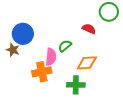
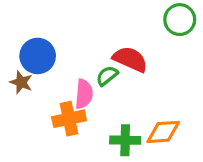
red semicircle: (89, 29) -> (130, 59), moved, size x1.5
orange diamond: (87, 63) -> (163, 132), moved

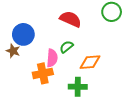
red semicircle: (130, 59) -> (71, 19), moved
orange diamond: (163, 132) -> (90, 62), moved

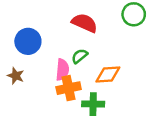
brown star: (13, 51) -> (16, 76), moved
orange cross: (43, 73) -> (69, 88), moved

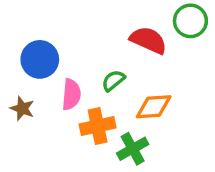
red semicircle: (85, 23) -> (148, 40), moved
pink semicircle: (62, 70) -> (71, 94), moved
green cross: (93, 104) -> (133, 149), turned -30

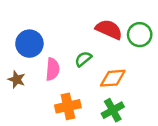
green circle: (190, 21) -> (140, 35), moved
orange cross: (98, 126) -> (68, 106), moved
green cross: (133, 149) -> (113, 110), moved

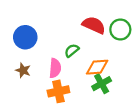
pink semicircle: (53, 69) -> (55, 68), moved
brown star: (17, 79) -> (23, 70), moved
green cross: (113, 110) -> (102, 84), moved

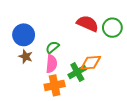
green semicircle: (72, 50) -> (52, 47), moved
brown star: (23, 70) -> (26, 57), moved
green cross: (102, 84) -> (77, 72), moved

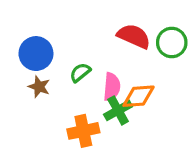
pink semicircle: (51, 64) -> (112, 87), moved

